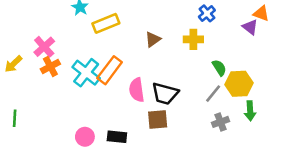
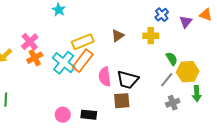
yellow rectangle: (106, 23) -> (83, 42), moved
purple triangle: (250, 27) -> (186, 22), moved, turned 32

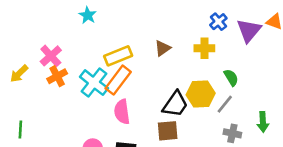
purple triangle: (186, 22) -> (249, 30), size x1.5
yellow hexagon: (188, 72) -> (201, 94), moved
pink semicircle: (105, 77) -> (122, 112), moved
black trapezoid: (128, 80) -> (175, 104), turned -70
gray cross: (173, 103) -> (232, 133), turned 32

